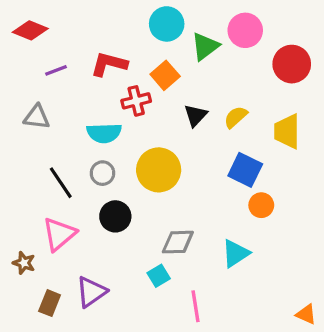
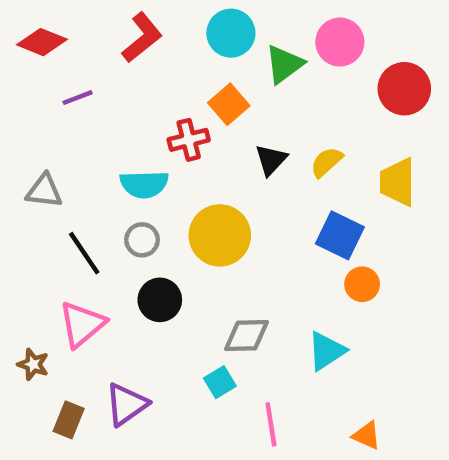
red L-shape: (109, 64) -> (142, 38), moved, turned 126
gray triangle: (37, 117) -> (44, 191), moved
orange triangle: (306, 314) -> (367, 435), moved

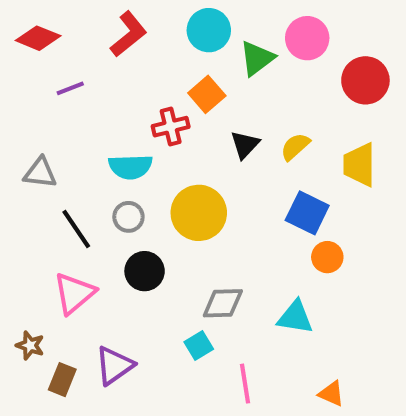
cyan triangle: (327, 351) -> (295, 317), turned 42
brown star: (33, 364) -> (30, 345), moved

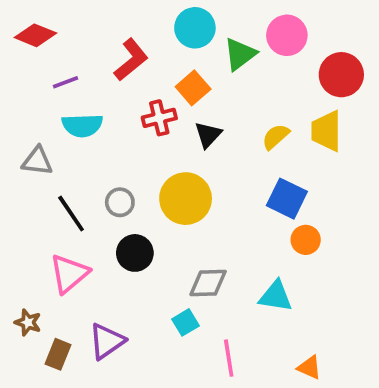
red L-shape: (128, 34) -> (131, 60), moved
black triangle: (245, 145) -> (208, 135), moved
yellow trapezoid: (359, 165) -> (326, 131), moved
cyan semicircle: (130, 167) -> (82, 125), moved

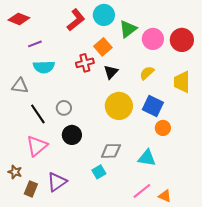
pink circle: (287, 35) -> (153, 39), moved
red L-shape: (131, 60) -> (76, 20), moved
yellow trapezoid: (326, 131) -> (182, 82), moved
yellow circle: (186, 199) -> (119, 106), moved
pink line: (229, 358) -> (142, 191), moved, turned 60

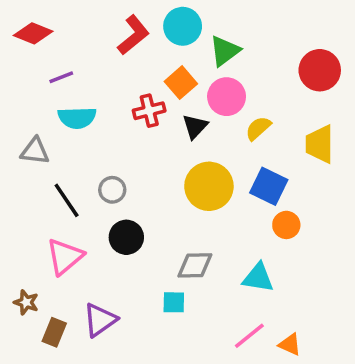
pink circle: (153, 39) -> (227, 97), moved
cyan square: (99, 172) -> (174, 302), turned 32

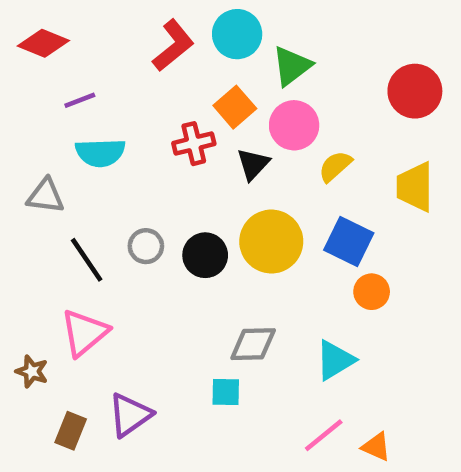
black circle: (126, 237) -> (205, 255), moved
cyan triangle: (258, 278) -> (335, 360), turned -40
brown star: (26, 302) -> (32, 371), moved

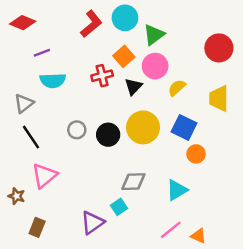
gray triangle: (46, 196) -> (24, 103), turned -45
black line: (87, 260) -> (31, 137), moved
cyan square: (226, 392) -> (119, 207), turned -35
purple triangle: (130, 415) -> (92, 223), moved

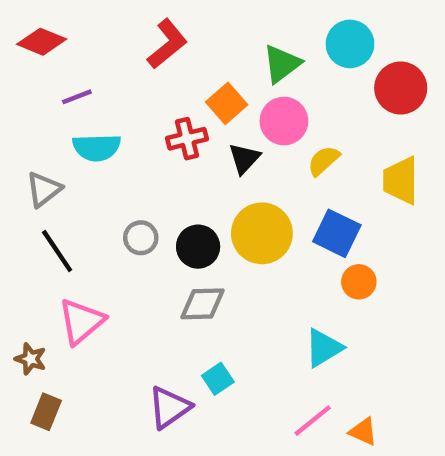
cyan circle: (125, 18) -> (350, 44), moved
gray diamond: (133, 182) -> (202, 304), moved
brown rectangle: (37, 227) -> (46, 412), moved

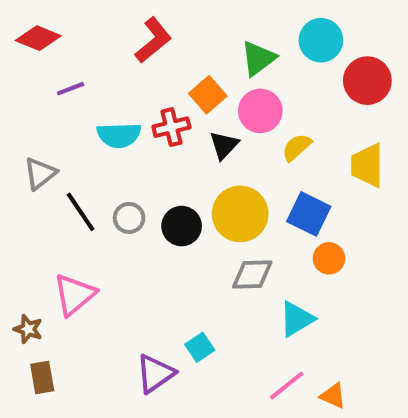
cyan semicircle: (97, 147) -> (119, 135), moved
black line: (57, 251) -> (81, 212), moved
gray diamond: (202, 304) -> (252, 274), moved
brown rectangle: (46, 412) -> (42, 378), turned -32

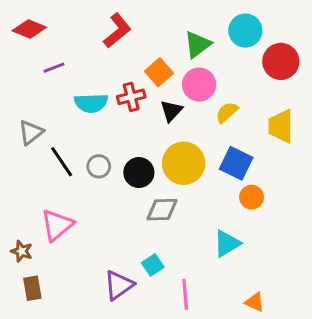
gray diamond: (252, 274) -> (162, 210), moved
pink line: (287, 386) -> (185, 294), moved, turned -56

